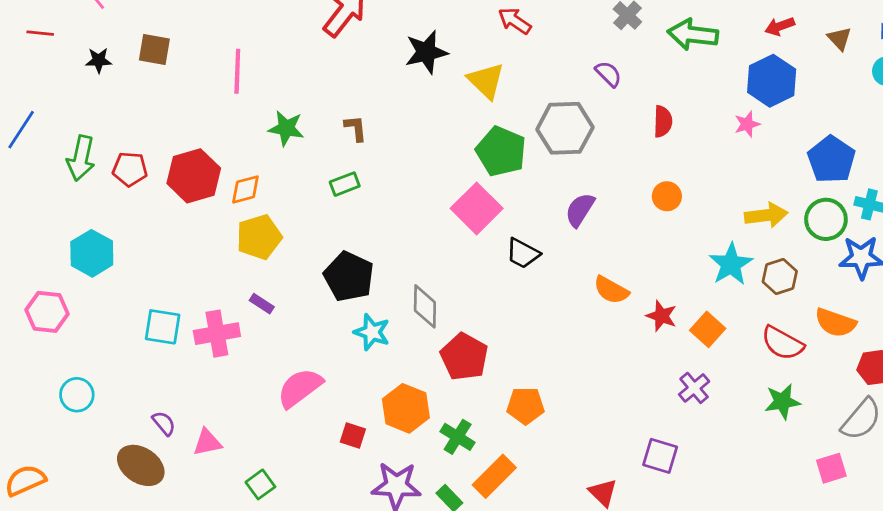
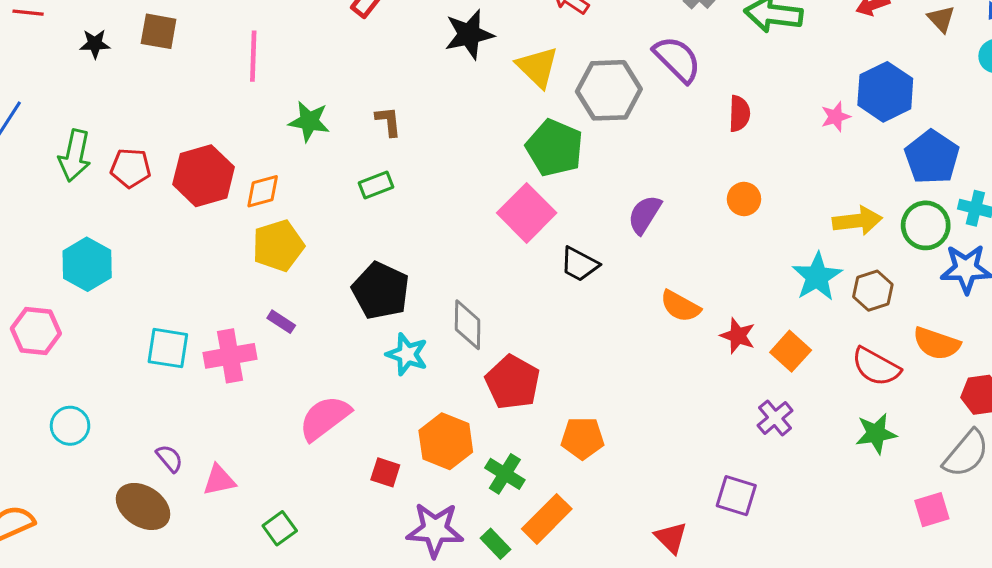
purple semicircle: (608, 74) -> (677, 59), size x1.6
blue hexagon: (772, 81) -> (885, 92), moved
gray hexagon: (565, 128) -> (609, 90), moved

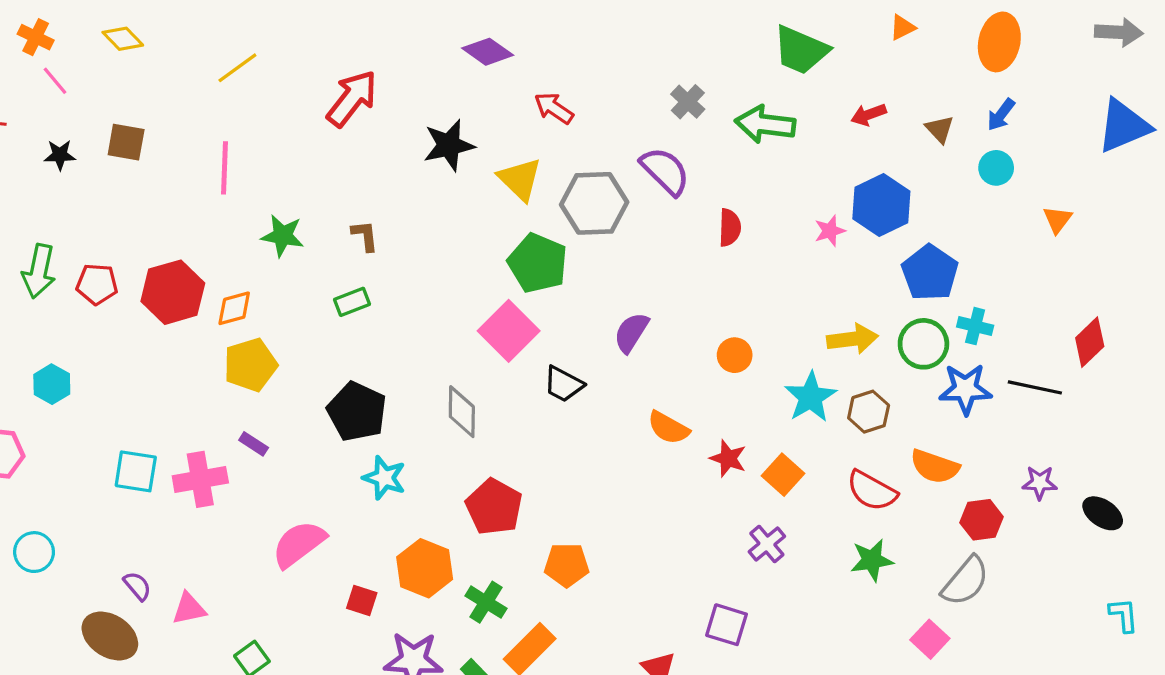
orange circle: (744, 199) -> (735, 355), moved
cyan hexagon: (87, 264) -> (52, 384), size x0.7
gray diamond: (468, 325) -> (462, 412), moved
pink square: (932, 510) -> (930, 639), turned -30

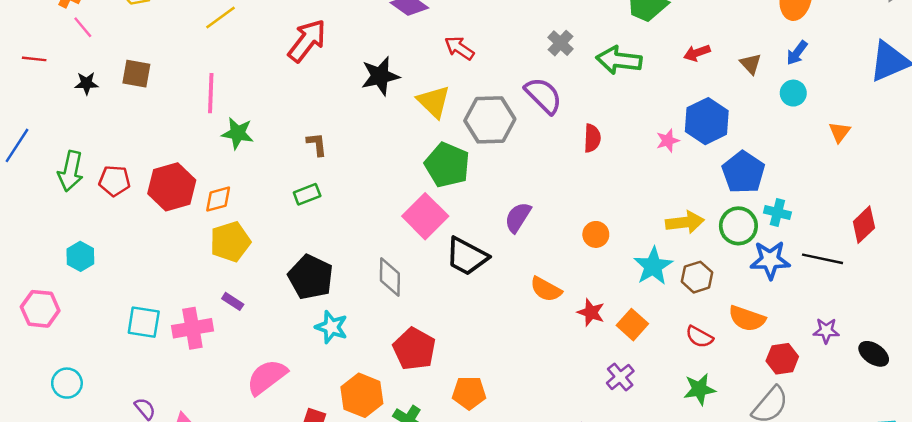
green star: (283, 236) -> (238, 133), moved
black trapezoid: (563, 384) -> (467, 256), size x1.4
red semicircle: (872, 491) -> (699, 337), size x0.7

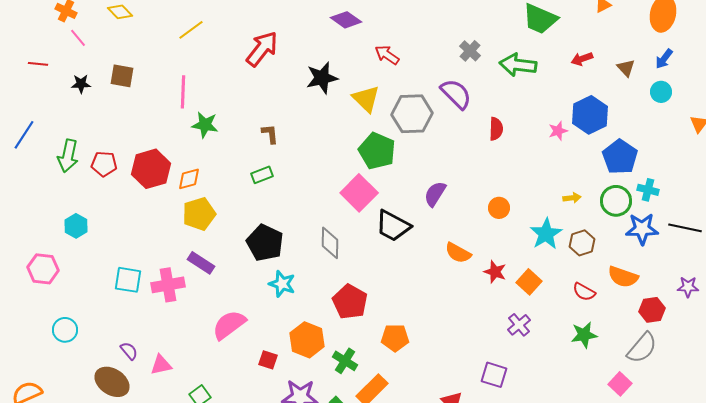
yellow arrow: (685, 222) -> (572, 198), size x0.6
purple rectangle: (233, 301) -> (201, 263), size x1.5

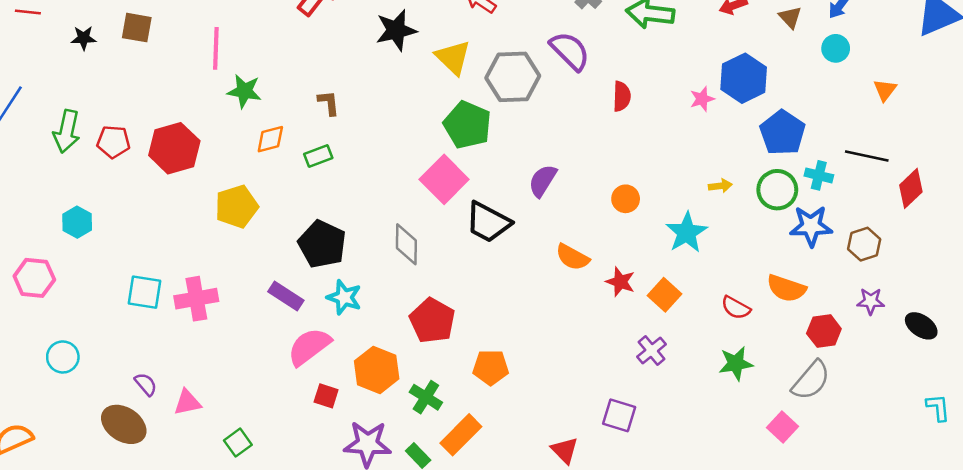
orange diamond: (189, 179) -> (270, 139), moved
black line: (685, 228) -> (867, 156), moved
brown hexagon: (582, 243) -> (864, 244), moved
purple rectangle: (201, 263) -> (286, 296), moved
pink semicircle: (229, 325) -> (309, 347), moved

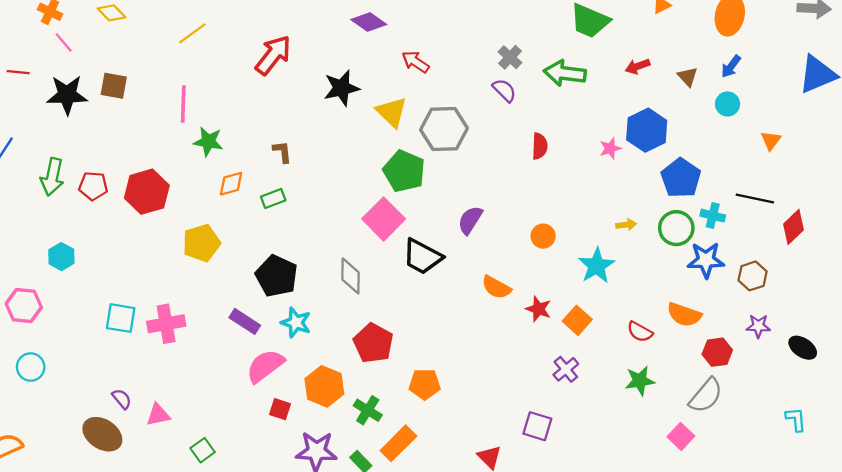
black star: (84, 38) -> (67, 95), size x1.8
purple semicircle: (570, 51) -> (504, 90), moved, size x0.7
cyan circle: (63, 357) -> (31, 367), moved
cyan L-shape: (938, 408) -> (796, 419), moved

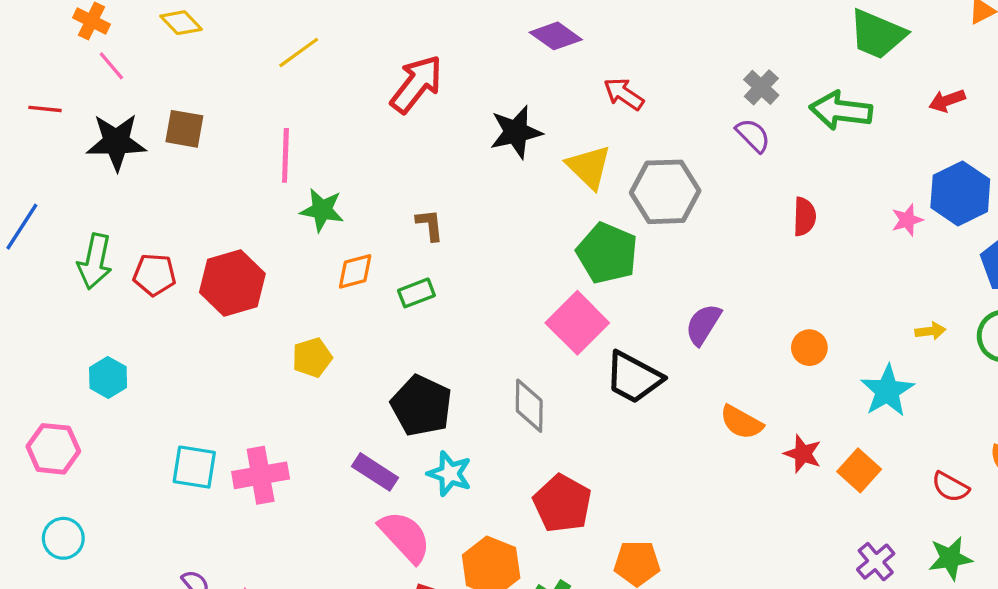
yellow pentagon: (201, 243) -> (312, 358), size x0.7
pink semicircle: (265, 366) -> (405, 537), turned 84
purple cross: (566, 369) -> (876, 562), moved

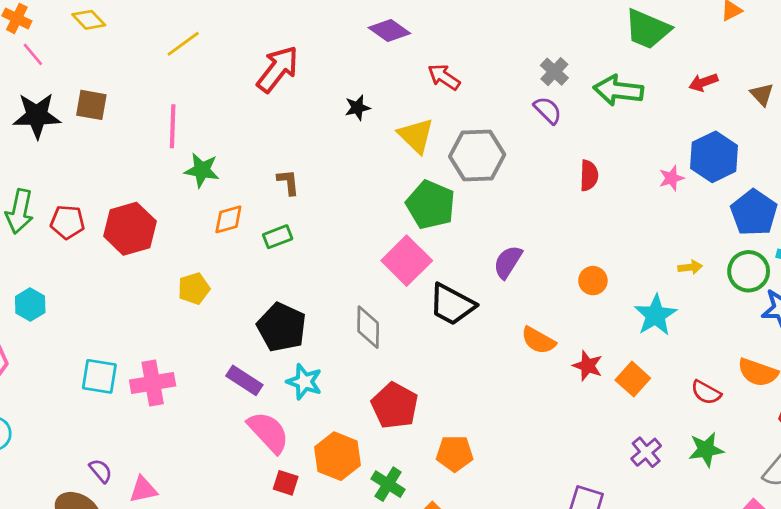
black star: (516, 132) -> (357, 108), size x0.6

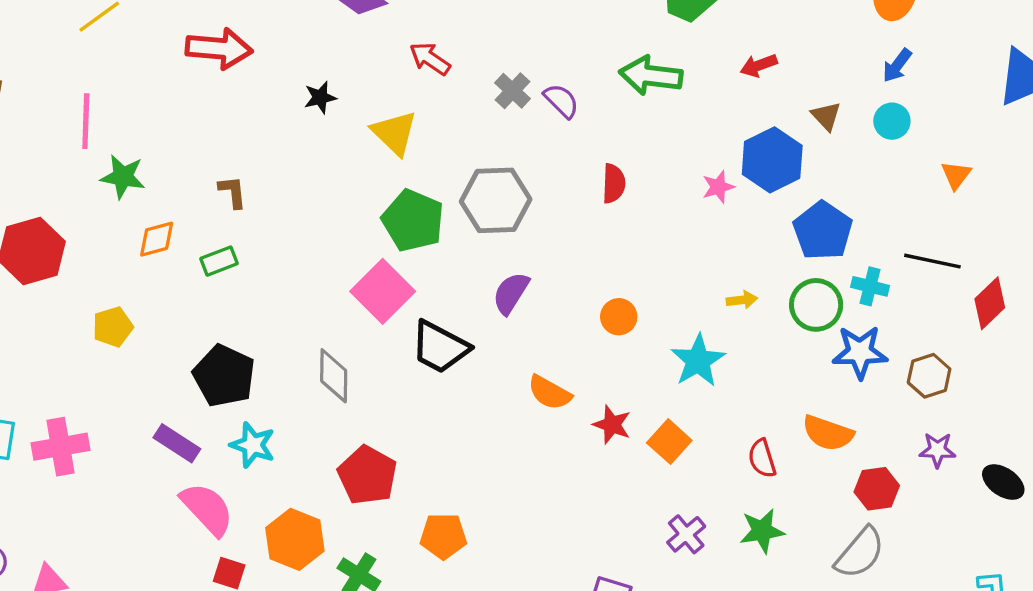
red arrow: (278, 69) -> (219, 49), turned 57
gray cross: (554, 72) -> (512, 91), moved
brown triangle: (762, 94) -> (826, 116), moved
gray hexagon: (477, 156) -> (496, 200), moved
red semicircle: (706, 392) -> (762, 458), turned 44

